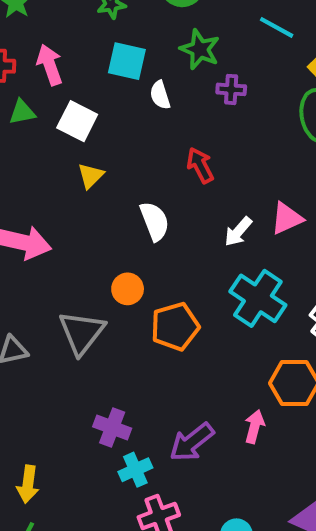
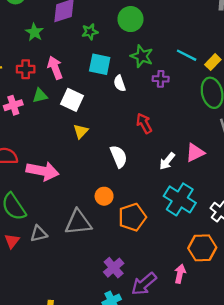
cyan line: (277, 27) -> (187, 55), moved
gray triangle: (82, 333) -> (78, 222), turned 48
purple cross: (112, 428) -> (114, 268), moved, turned 30

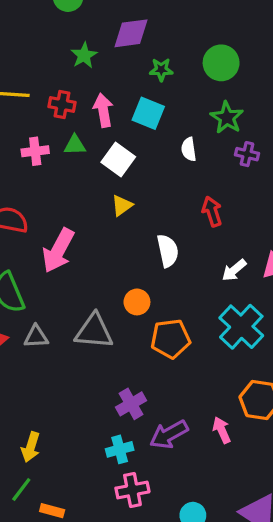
cyan square: (100, 64) -> (148, 113), moved
pink arrow: (43, 171) -> (58, 250), turned 96
pink arrow: (180, 274) -> (222, 430), turned -48

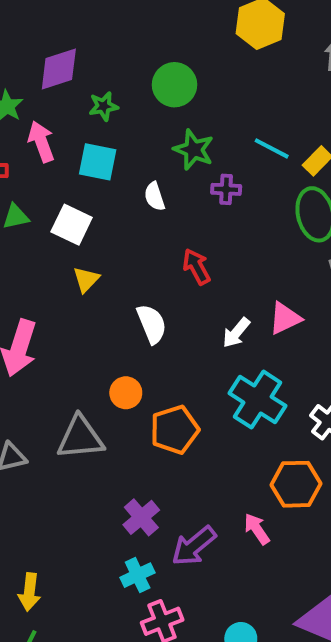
pink arrow: (103, 110) -> (41, 142), moved

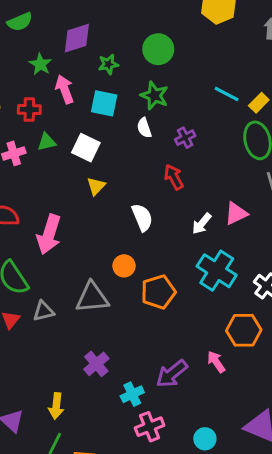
green star: (194, 150) -> (154, 96), moved
purple cross: (226, 189) -> (185, 138), moved, turned -30
purple cross: (141, 517) -> (96, 364), moved

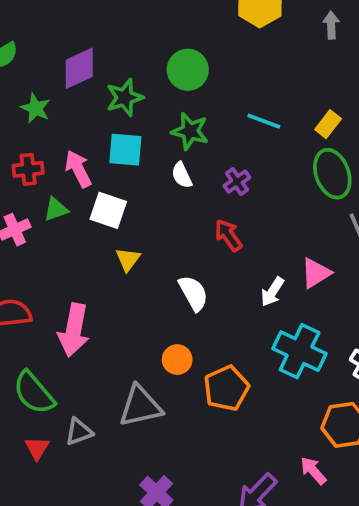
green star: (108, 64) -> (125, 98), size x1.4
pink arrow: (65, 89) -> (78, 169), moved
cyan line: (227, 94) -> (264, 121), moved

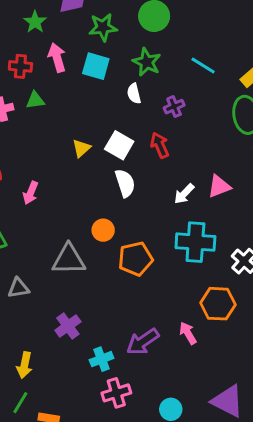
pink arrow: (78, 169) -> (57, 58), moved
white square: (108, 210) -> (119, 145), moved
pink arrow: (74, 330) -> (31, 193), size x0.6
cyan cross: (300, 351) -> (195, 242), turned -33
gray triangle: (79, 432) -> (18, 288), moved

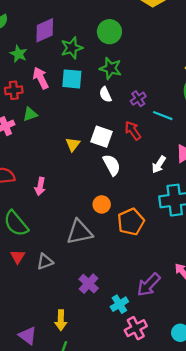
cyan line: (203, 66) -> (163, 116), moved

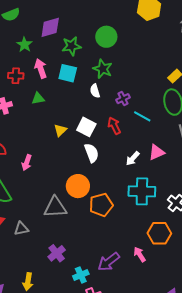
green triangle: (30, 114) -> (38, 98), moved
orange circle: (102, 204) -> (78, 186), size x1.5

